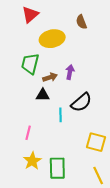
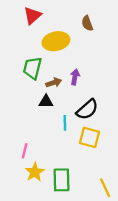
pink line: (28, 133) -> (25, 151), moved
yellow square: (96, 142) -> (89, 137), moved

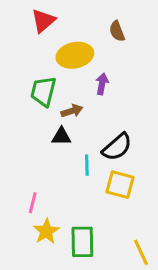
purple arrow: (75, 77) -> (102, 84), moved

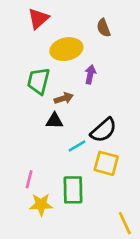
cyan line: (87, 165) -> (77, 146), turned 60
yellow star: (46, 231) -> (41, 205), turned 30
green rectangle: (82, 242) -> (73, 190), moved

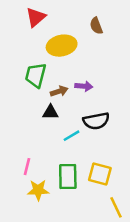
purple arrow: (90, 74) -> (84, 86), moved, turned 84
black semicircle: (104, 130) -> (96, 121), turned 30
yellow square: (106, 163) -> (100, 174), moved

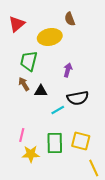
red triangle: (36, 17) -> (17, 24), moved
brown semicircle: (96, 26) -> (70, 19), moved
purple arrow: (84, 86) -> (68, 70), turned -80
brown arrow: (59, 91) -> (24, 84), moved, turned -104

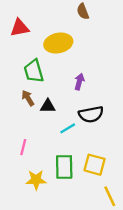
brown semicircle: (70, 19) -> (83, 11), moved
red triangle: (17, 24) -> (20, 28), turned 30
green trapezoid: (29, 61) -> (34, 71), turned -30
pink line: (22, 135) -> (23, 147), moved

